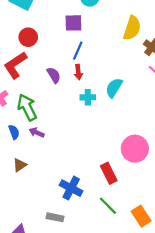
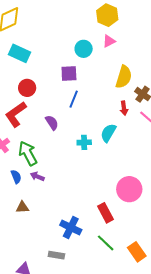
red arrow: (78, 72) -> (124, 108), moved
brown triangle: (20, 165) -> (22, 207), turned 32

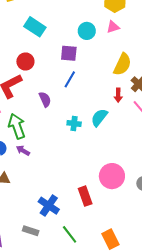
cyan rectangle: (20, 53) -> (35, 27), moved
green line: (106, 243) -> (70, 234), moved

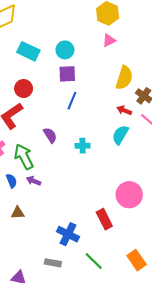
cyan circle: (87, 31) -> (65, 50), moved
red arrow: (118, 95) -> (124, 110), turned 120
purple semicircle: (45, 99) -> (50, 135), moved
cyan semicircle: (99, 118) -> (120, 135), moved

